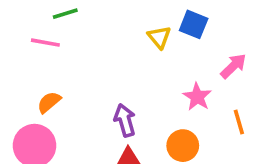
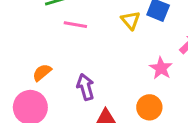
pink line: (45, 43) -> (75, 25), moved
purple arrow: (125, 120) -> (85, 87), moved

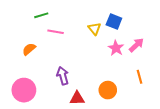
pink star: (161, 68) -> (116, 48), moved
orange semicircle: (42, 73) -> (29, 49), moved

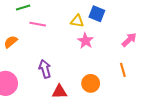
yellow triangle: (94, 29) -> (77, 21), turned -40
pink arrow: (136, 45) -> (129, 40), moved
pink star: (116, 48) -> (85, 41), moved

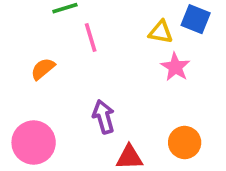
pink line: (38, 24) -> (91, 38), turned 63

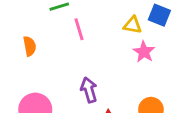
orange semicircle: (43, 69) -> (30, 46), moved, turned 120

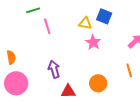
orange semicircle: (30, 46) -> (11, 57), moved

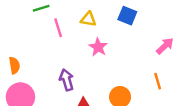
yellow triangle: (85, 23) -> (88, 19), moved
pink star: (93, 42) -> (98, 47), moved

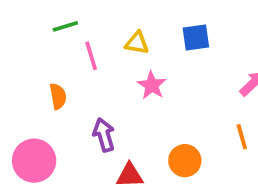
blue square: (127, 16) -> (196, 37), turned -30
orange semicircle: (14, 65) -> (58, 96), moved

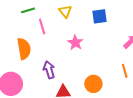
yellow triangle: (137, 43) -> (65, 11), moved, turned 40
orange semicircle: (58, 96) -> (24, 49), size x1.5

